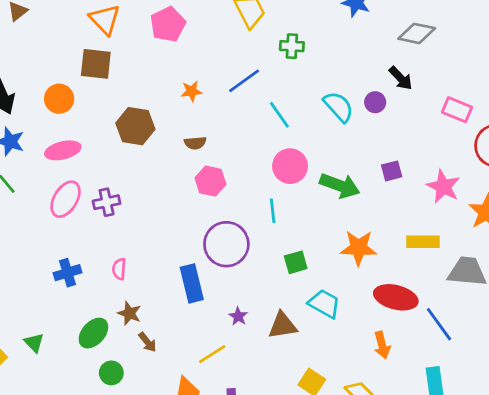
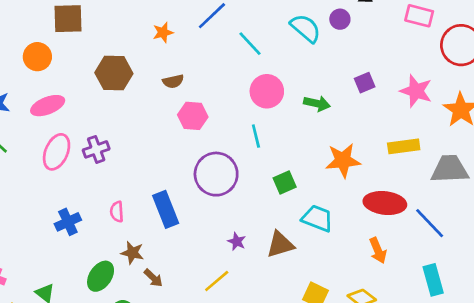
green arrow: (340, 186) -> (317, 103), size x0.7
blue rectangle: (192, 283) -> (166, 209), moved

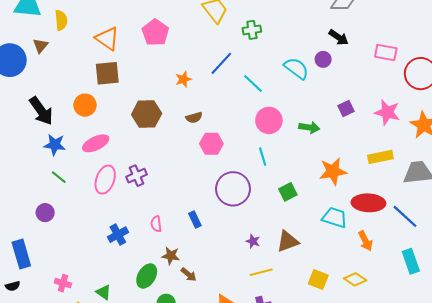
blue rectangle: (166, 209) -> (195, 219), size x0.6
cyan trapezoid: (317, 218) -> (335, 217), moved
yellow line: (217, 281) -> (261, 272), moved, turned 30

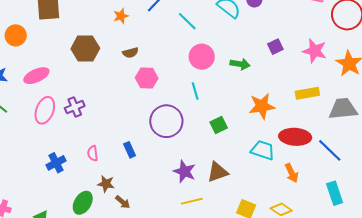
orange circle: (85, 105) -> (16, 35), moved
purple star: (253, 241) -> (185, 171), size x1.6

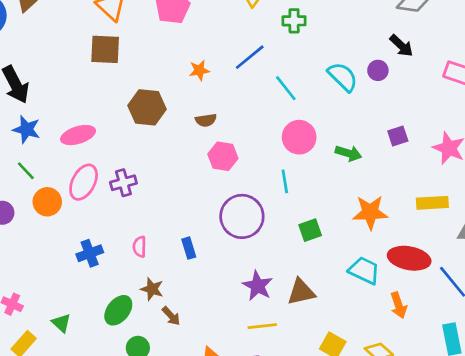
orange circle: (16, 35) -> (47, 202), moved

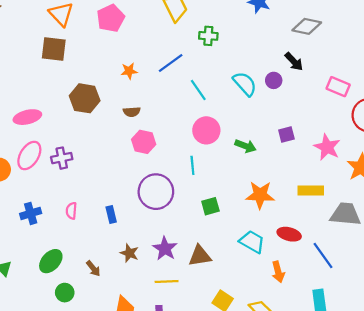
red ellipse: (409, 258) -> (289, 234), size x0.7
brown star: (152, 289) -> (129, 253), moved

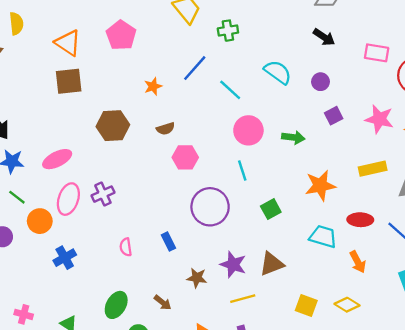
purple circle: (274, 80) -> (321, 82), moved
blue cross: (31, 213) -> (65, 258), moved

